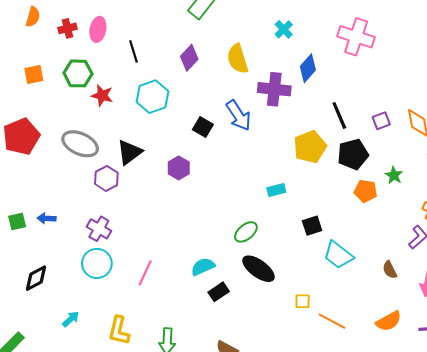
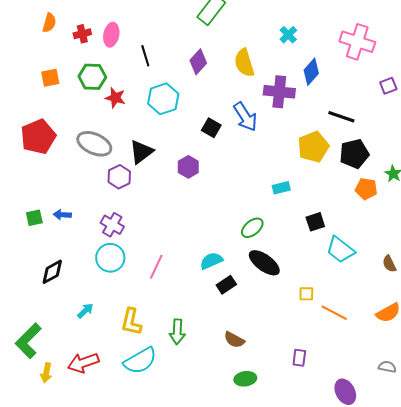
black line: (339, 115) -> (341, 117), turned -48
purple square: (381, 121) -> (388, 86), moved

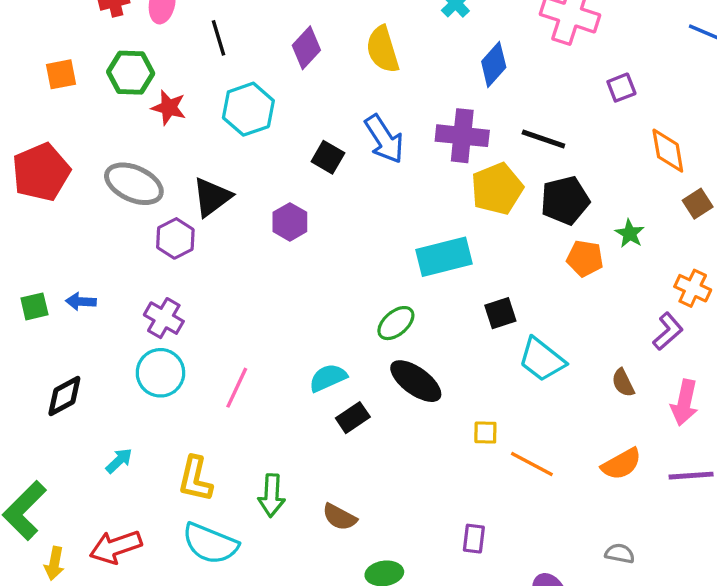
purple cross: (279, 92) -> (462, 136), moved
cyan rectangle: (281, 188) -> (444, 257), size x1.8
brown semicircle: (234, 340) -> (340, 517), moved
cyan semicircle: (140, 361) -> (210, 544), turned 52

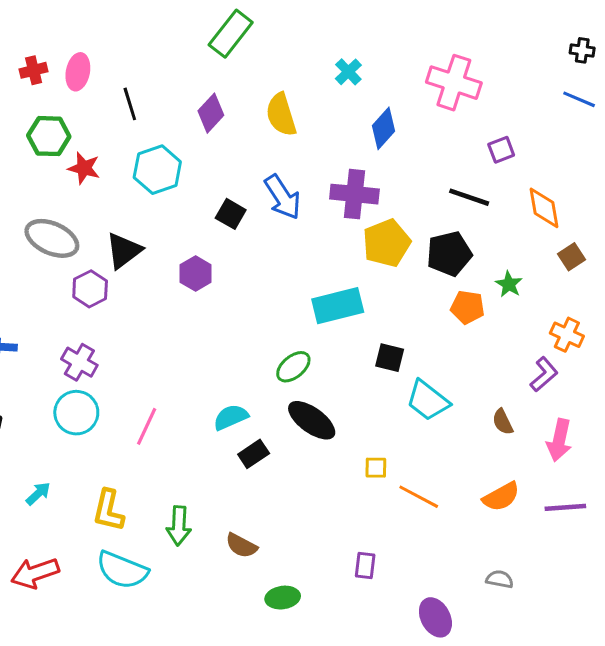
black line: (543, 139) -> (469, 197), moved
black square: (500, 313) -> (390, 358), turned 32

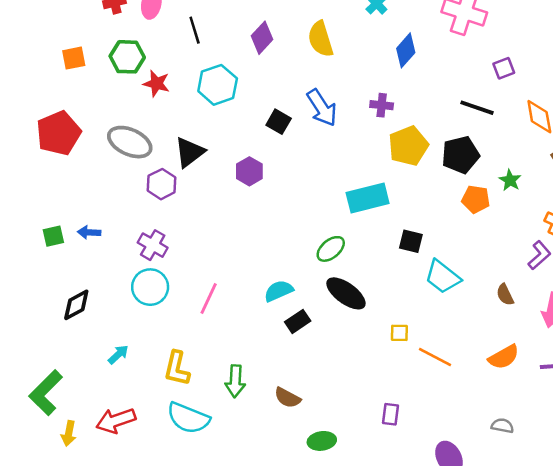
purple cross: (354, 194) -> (382, 105), size x0.6

